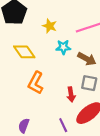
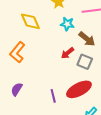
orange L-shape: (36, 83) -> (17, 52), moved
red arrow: (71, 94) -> (67, 53), moved, turned 48

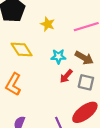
cyan star: (67, 24) -> (58, 56), moved

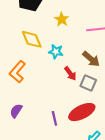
cyan star: (58, 56) -> (56, 52), moved
red arrow: (66, 76) -> (70, 73), turned -88

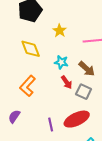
cyan star: (56, 52) -> (61, 62), moved
orange L-shape: (17, 72) -> (28, 86), moved

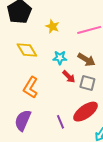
purple semicircle: (14, 116) -> (23, 120), size x1.5

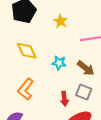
yellow star: (52, 26) -> (60, 21), moved
red arrow: (69, 77) -> (64, 99), moved, turned 32

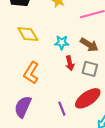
red arrow: (64, 99) -> (70, 63), moved

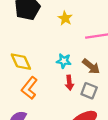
yellow diamond: (28, 34) -> (21, 62), moved

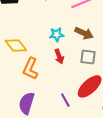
red arrow: (69, 83) -> (59, 56), moved

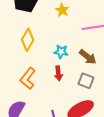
yellow diamond: (16, 46) -> (28, 40), moved, turned 55

